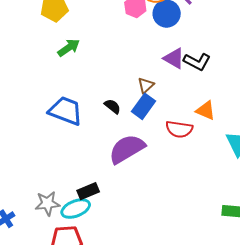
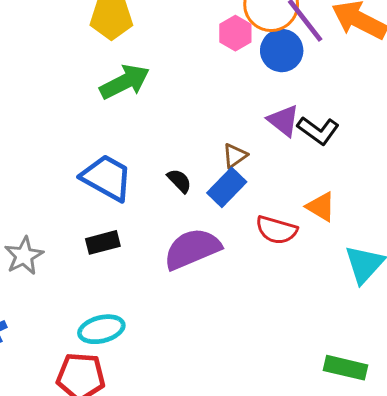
green arrow: (69, 48) -> (125, 82), size x1.4
black rectangle: (88, 191) -> (103, 242), moved
gray star: (47, 203) -> (24, 256), moved, turned -30

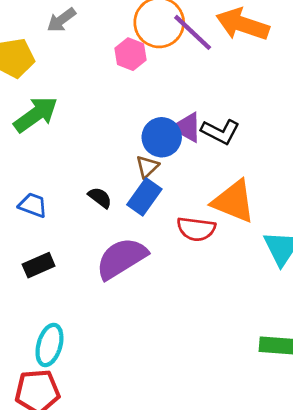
blue circle: (282, 51) -> (162, 137), moved
blue trapezoid: (107, 178) -> (33, 205), size x0.6
orange triangle: (321, 207) -> (234, 201), size x1.6
cyan ellipse: (101, 329) -> (49, 345), turned -51

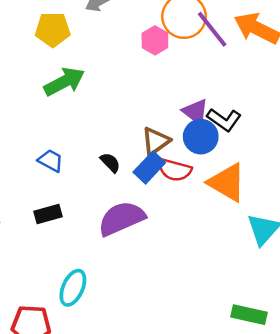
blue circle: (162, 137) -> (201, 137), moved
brown triangle: (147, 167) -> (156, 141), size x1.4
red semicircle: (196, 229) -> (175, 170), moved
cyan ellipse: (49, 345) -> (73, 288), moved

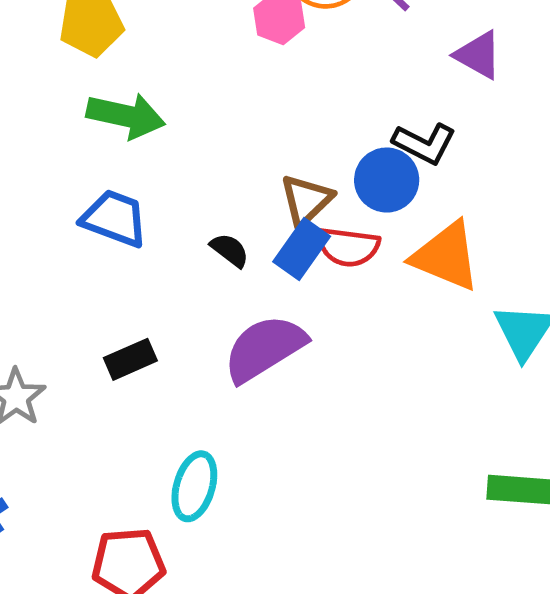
green arrow: (64, 82) -> (126, 116), turned 48
purple triangle: (195, 112) -> (478, 55), moved
blue trapezoid: (50, 161) -> (114, 218), moved, size x1.4

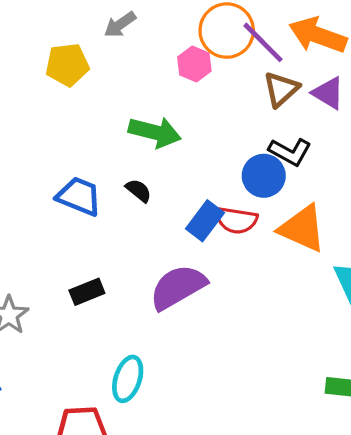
green arrow: (126, 116) -> (155, 132), moved
brown triangle: (306, 200) -> (281, 89), moved
black semicircle: (230, 250) -> (139, 190), moved

